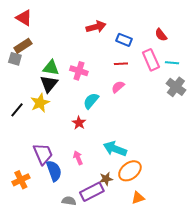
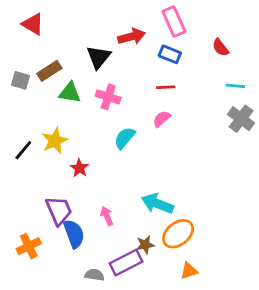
brown rectangle: (23, 46) -> (49, 71), moved
pink rectangle: (151, 60) -> (174, 21), moved
black triangle: (49, 84) -> (99, 57), moved
red star: (79, 123) -> (79, 168), moved

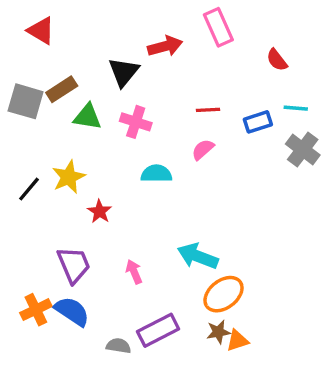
blue rectangle: (170, 54) -> (258, 122), moved, turned -40
gray square: (21, 80) -> (26, 101), size x1.5
cyan semicircle: (125, 138) -> (156, 174), turned 50
blue semicircle: (74, 234) -> (72, 311), moved, turned -36
brown star: (145, 245) -> (218, 332), moved

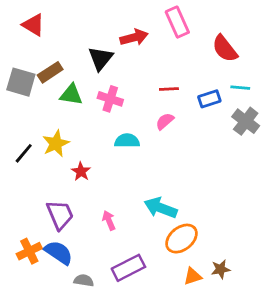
red semicircle: (277, 60) -> (225, 49), size x1.5
brown star: (218, 332) -> (221, 269), moved
gray semicircle: (118, 346) -> (84, 280), moved

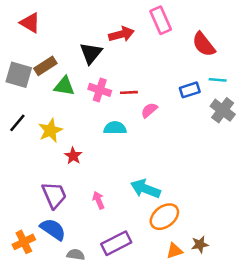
red line: (169, 89) -> (129, 92), moved
black line: (24, 153) -> (17, 123), moved
orange cross: (29, 251) -> (24, 242), moved

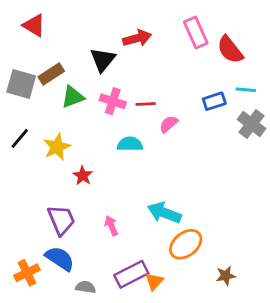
pink rectangle: (161, 20) -> (196, 33), moved
green triangle: (64, 86) -> (73, 97), turned -30
orange triangle: (175, 251) -> (154, 281), moved, turned -30

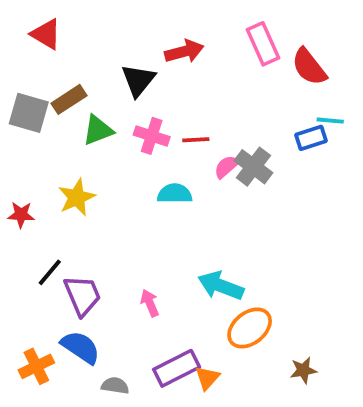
blue rectangle: (214, 101) -> (311, 138), moved
gray cross: (252, 124) -> (253, 167), moved
black line: (20, 138) -> (50, 272), moved
red star: (83, 176) -> (21, 215), moved, turned -30

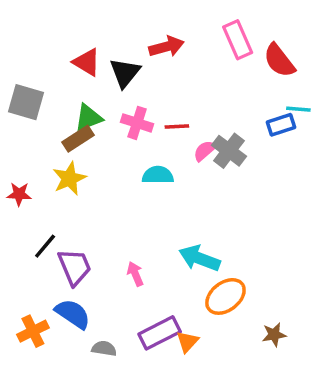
red triangle: (46, 34) -> (87, 62), moved
brown rectangle: (69, 99) -> (78, 139), moved

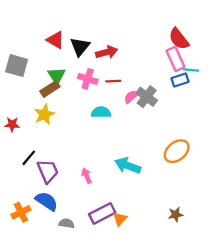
pink rectangle: (238, 40) -> (176, 59), moved
red arrow: (166, 47) -> (107, 52), moved
green triangle: (88, 118) -> (57, 76), turned -42
orange ellipse: (225, 296) -> (177, 151), moved

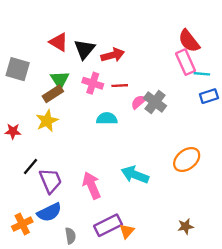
blue rectangle: (180, 80) -> (209, 96), moved
pink arrow: (87, 176) -> (92, 185), size x1.6
blue semicircle: (47, 201) -> (49, 212), turned 120
gray semicircle: (67, 223) -> (70, 236), turned 72

